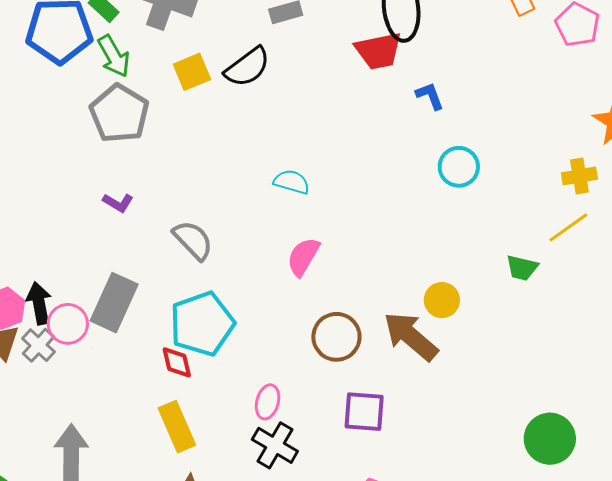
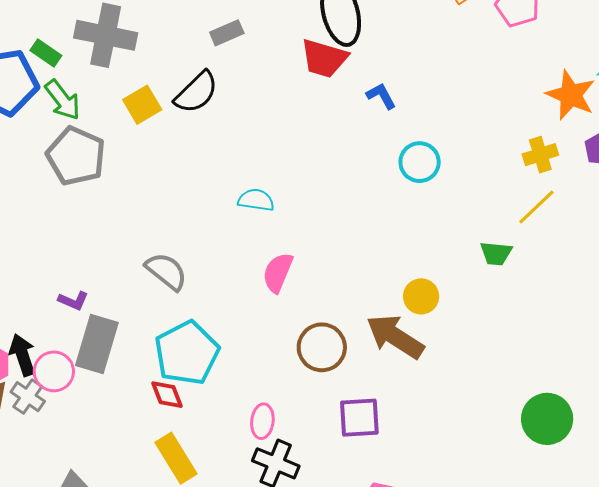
red trapezoid: (379, 51) -> (324, 58), turned 36
purple L-shape: (118, 203) -> (73, 301), moved

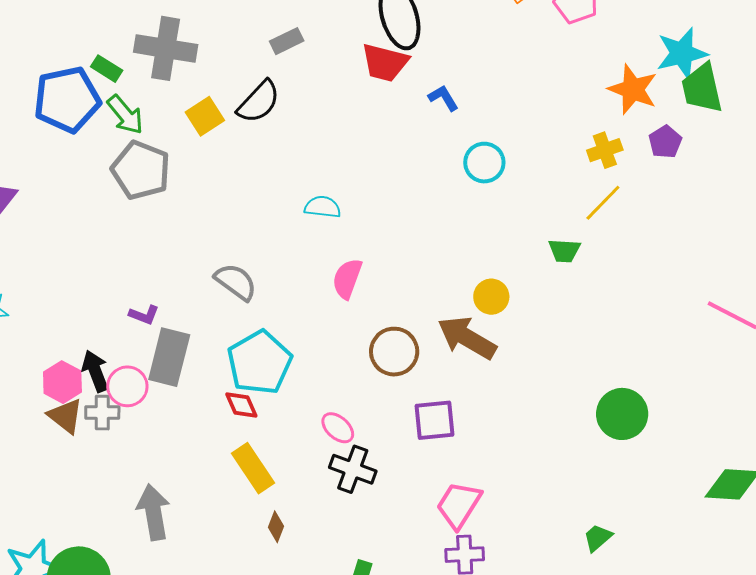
gray cross: (28, 397) -> (102, 413), turned -32
pink ellipse: (262, 421) -> (338, 428), turned -52

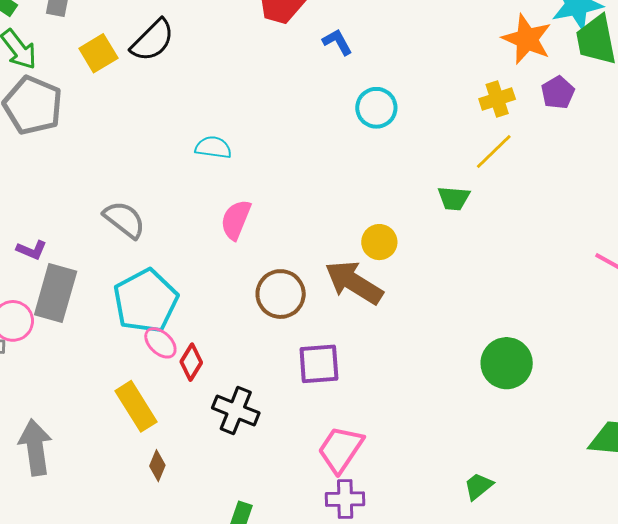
red diamond: (241, 405) -> (191, 362), moved, turned 54
pink ellipse: (338, 428) -> (160, 343), moved

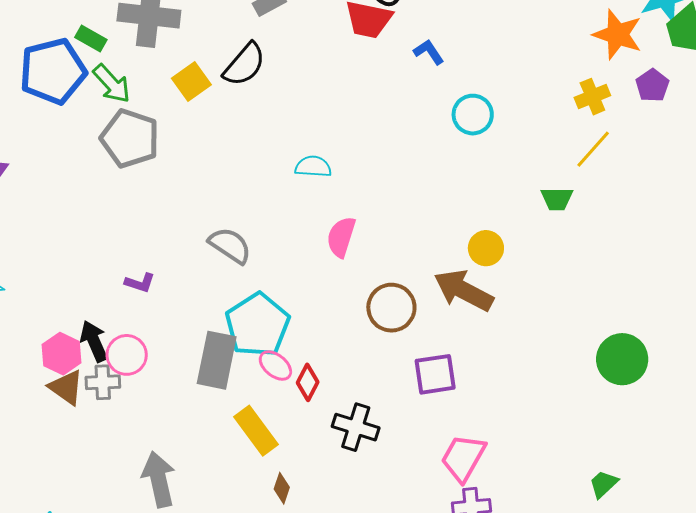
gray rectangle: (56, 293) -> (217, 360), moved

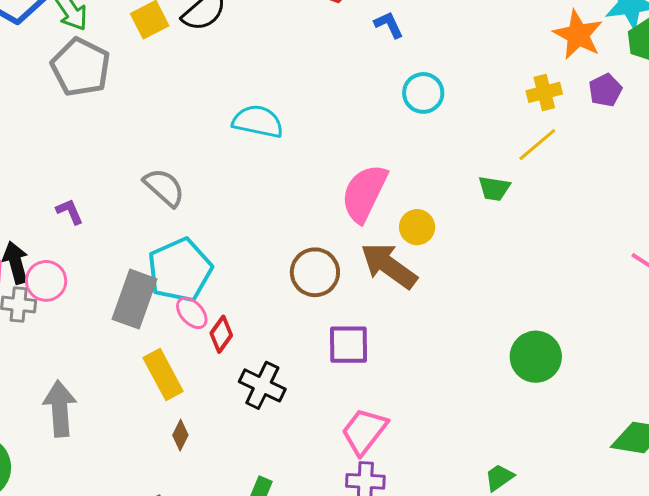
cyan semicircle: (313, 167) -> (258, 121), size x1.4
pink semicircle: (341, 237) -> (364, 193), moved, size x1.5
purple L-shape: (140, 283) -> (70, 211), turned -140

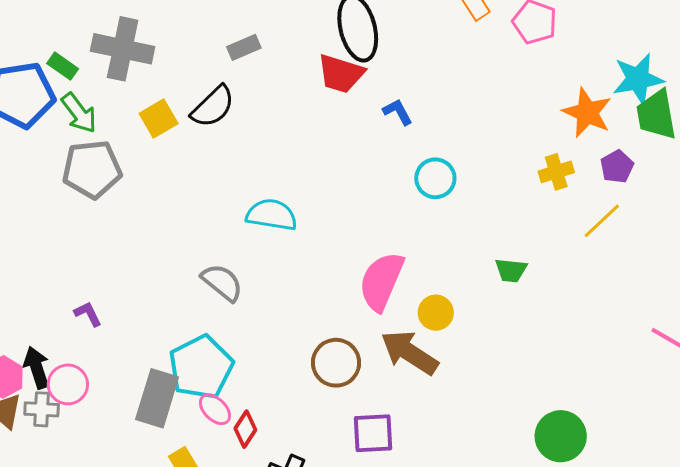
gray pentagon: (81, 67) -> (92, 169), turned -30
yellow line: (537, 145) -> (602, 221), moved
gray semicircle: (164, 187) -> (222, 282), moved

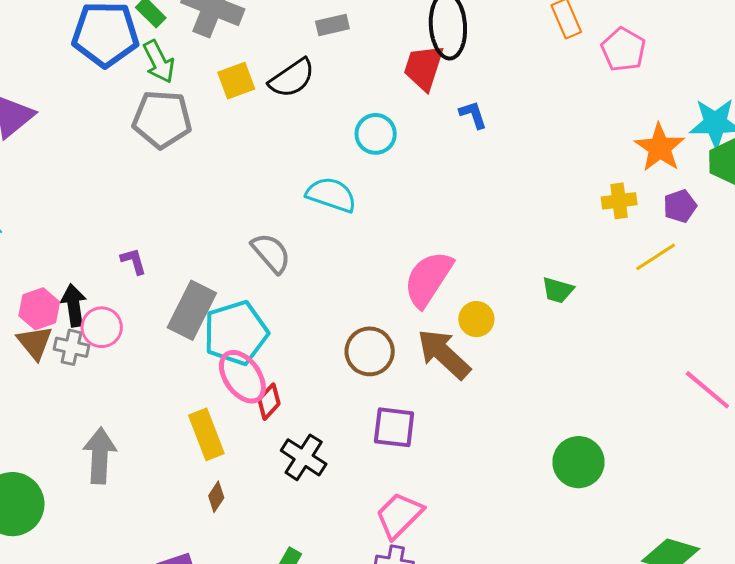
red trapezoid: (341, 74) -> (424, 67), turned 81
cyan circle: (435, 178) -> (376, 134), moved
gray rectangle: (157, 398) -> (192, 310), moved
pink ellipse: (215, 409) -> (242, 377), size x1.6

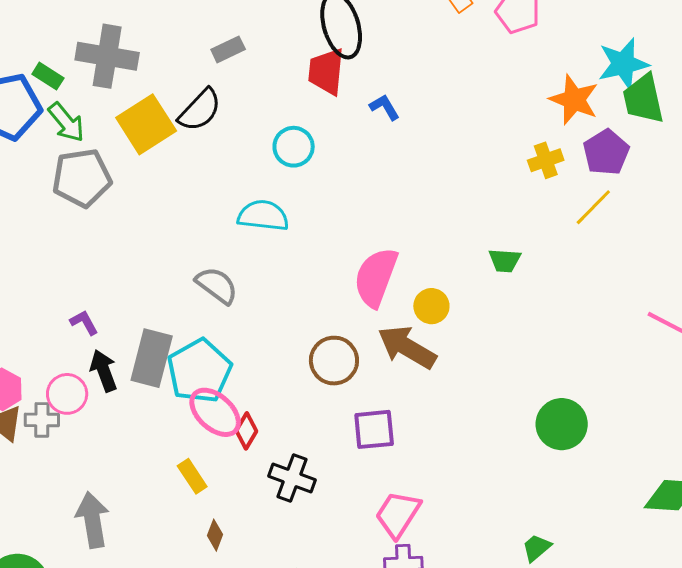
yellow square: (236, 81) -> (146, 124), size x1.5
purple pentagon: (680, 206) -> (606, 152), size x1.4
black arrow: (74, 305) -> (104, 371), moved
yellow rectangle: (206, 434) -> (192, 476), size x0.7

